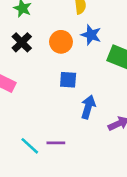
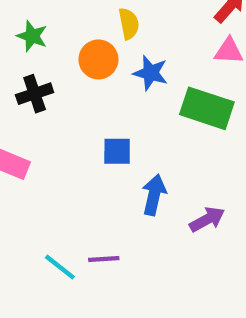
black cross: (22, 42) -> (35, 94), turned 30
orange circle: (61, 42) -> (98, 59), moved

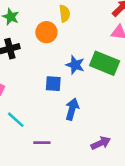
blue star: (151, 73) -> (75, 65), moved
purple arrow: (207, 219) -> (101, 143), moved
cyan line: (60, 267) -> (16, 120), moved

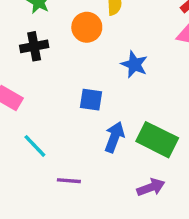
green rectangle: (105, 63) -> (157, 140), moved
blue star: (75, 65) -> (134, 64), moved

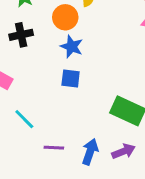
blue star: (134, 64) -> (72, 47), moved
blue arrow: (114, 137) -> (90, 152), moved

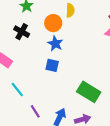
black cross: (21, 35) -> (22, 32), turned 35
purple line: (54, 148) -> (35, 111), turned 48

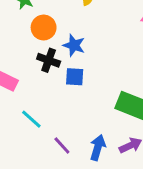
orange circle: (53, 23) -> (44, 28), moved
black cross: (22, 32) -> (49, 60), moved

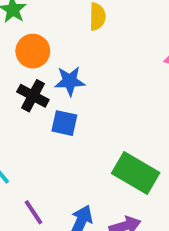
blue star: (74, 45) -> (70, 81), turned -30

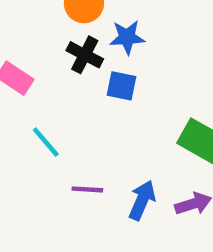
purple line: (34, 212) -> (87, 189), turned -52

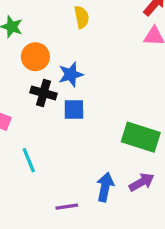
cyan line: (46, 142) -> (29, 160), turned 30
purple line: (87, 189) -> (67, 207), moved

